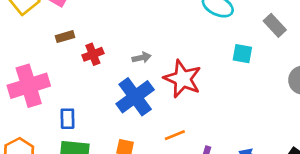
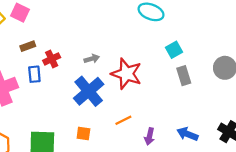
gray rectangle: (275, 25) -> (184, 76), moved, turned 30
cyan square: (242, 54) -> (174, 50), turned -35
blue rectangle: (67, 119) -> (34, 74), moved

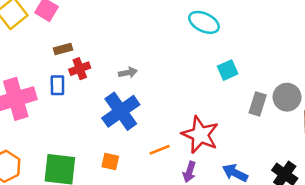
brown rectangle: (28, 46) -> (63, 49), moved
red star: (126, 74) -> (200, 135), moved
gray rectangle: (184, 76) -> (258, 104), moved, turned 30

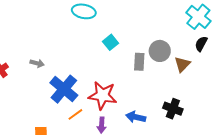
gray arrow: (128, 73) -> (37, 63), turned 40
blue cross: (121, 111) -> (64, 89), moved

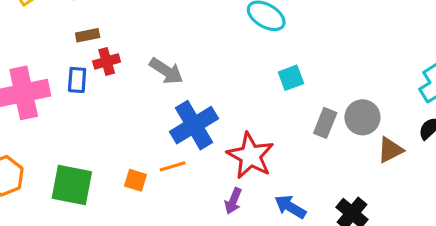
gray arrow: (37, 63) -> (166, 71), size x1.5
orange line: (75, 114) -> (173, 166), moved

